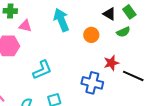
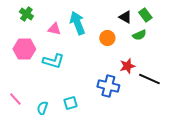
green cross: (10, 11) -> (26, 14), turned 32
pink triangle: (25, 26) -> (54, 29), moved
cyan L-shape: (42, 70) -> (53, 61), moved, turned 40

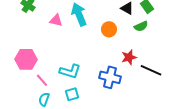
pink hexagon: (24, 49) -> (26, 59), moved
cyan L-shape: (53, 61) -> (70, 71), moved
pink line: (15, 99) -> (42, 80), moved

